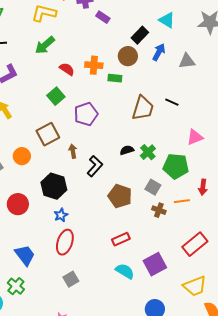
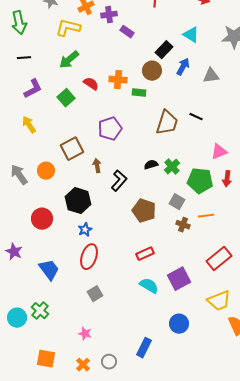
green square: (56, 96) -> (66, 98), moved
red arrow: (203, 187) -> (227, 179), moved
green cross: (16, 286) -> (40, 311), moved

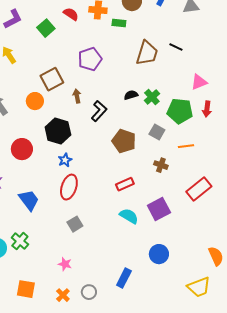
orange circle: (46, 171) -> (35, 101), moved
brown cross: (183, 225) -> (161, 165), moved
yellow trapezoid: (219, 301) -> (199, 287), moved

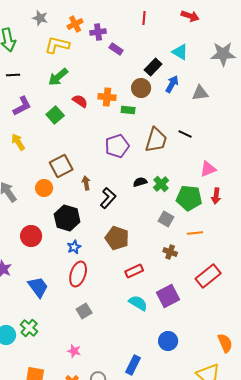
purple pentagon: (90, 59) -> (117, 146), moved
brown pentagon: (124, 141) -> (117, 238), moved

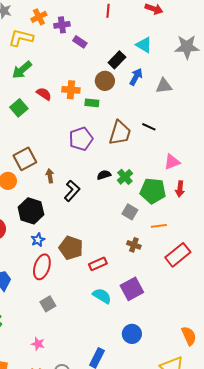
brown pentagon: (117, 238) -> (71, 248), moved
red rectangle: (208, 276) -> (178, 255), moved

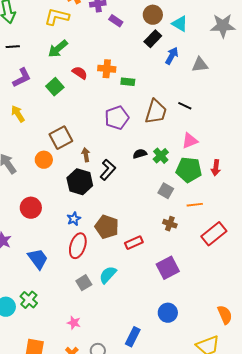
brown circle: (105, 81) -> (153, 15), moved
pink triangle: (172, 162) -> (190, 141), moved
black hexagon: (31, 211) -> (80, 182), moved
cyan semicircle: (102, 296) -> (108, 275), moved, turned -78

